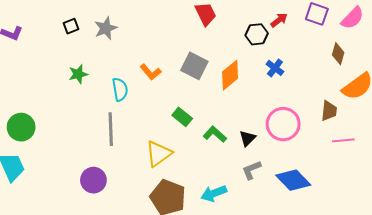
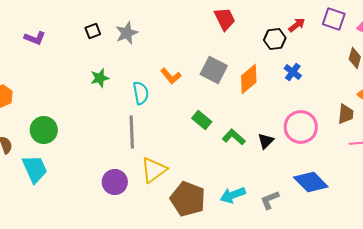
yellow triangle: (159, 154) -> (154, 170), moved
gray L-shape: (251, 170) -> (270, 200), moved

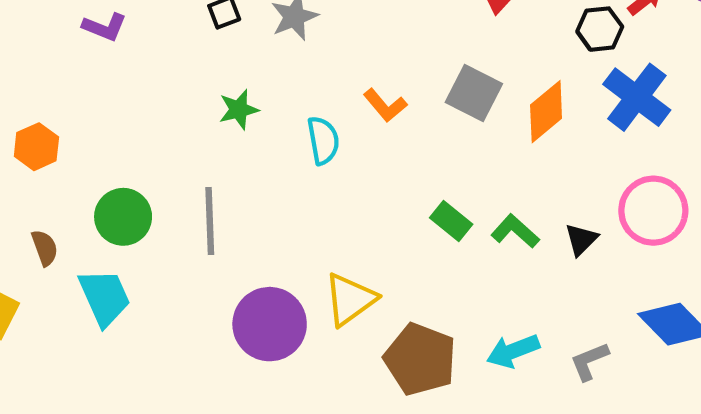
blue cross: (293, 72) -> (637, 97), size x1.8
green rectangle: (202, 120) -> (451, 221), moved
gray line: (132, 132) -> (210, 221), moved
purple circle: (115, 182) -> (270, 324), size x1.4

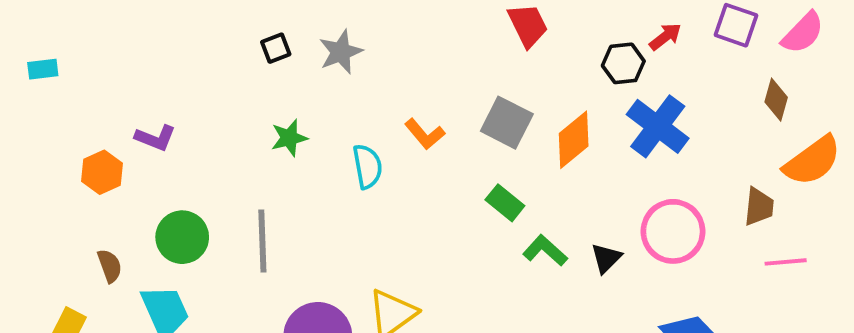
purple L-shape: (105, 27) -> (155, 138), moved
green rectangle: (451, 221) -> (505, 203), moved

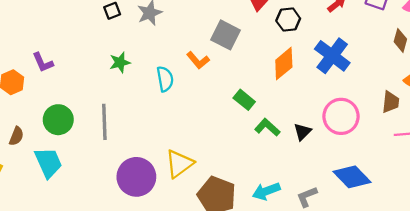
black hexagon: (623, 63) -> (288, 20), moved
gray square: (507, 123) -> (225, 35), moved
purple L-shape: (155, 138) -> (43, 62), turned 45
brown semicircle: (110, 266) -> (16, 136), turned 42

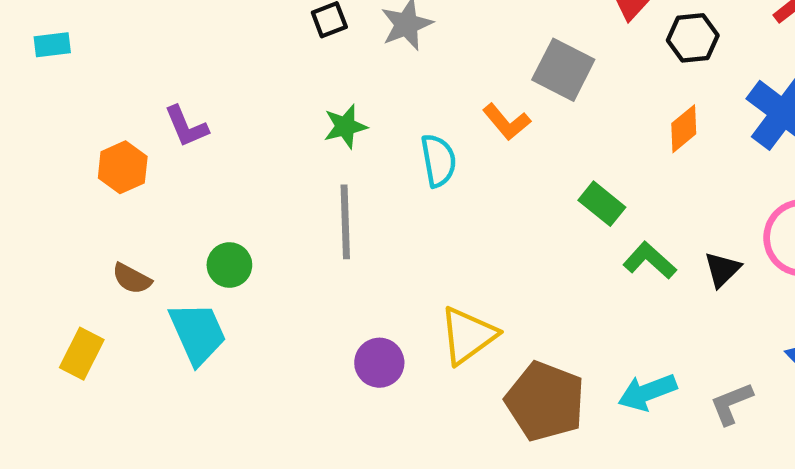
orange diamond: (284, 64) -> (684, 129), size x0.7
green circle: (58, 120) -> (229, 265), moved, size x0.7
gray line: (104, 122) -> (345, 222), moved
brown semicircle: (16, 136) -> (132, 279), turned 96
purple circle: (136, 177) -> (379, 363), size x0.6

